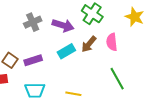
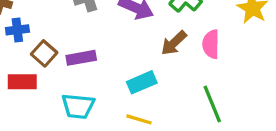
cyan rectangle: (66, 51) -> (142, 82), moved

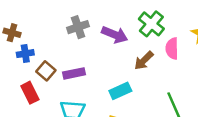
pink semicircle: (211, 44) -> (172, 48), moved
red rectangle: (22, 82) -> (30, 93), turned 65

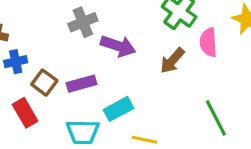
purple arrow: (115, 35) -> (118, 46), moved
cyan rectangle: (120, 91) -> (119, 109), moved

